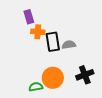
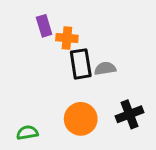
orange cross: (38, 32) -> (67, 38), moved
green semicircle: (36, 87) -> (27, 133), moved

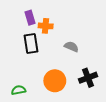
black rectangle: (81, 64) -> (31, 44), moved
gray semicircle: (105, 69) -> (71, 47), turned 32

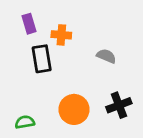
purple rectangle: (30, 18) -> (29, 24), moved
gray semicircle: (71, 47) -> (106, 56), moved

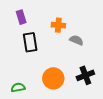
orange cross: (61, 35) -> (58, 25), moved

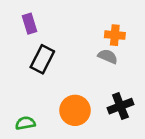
orange cross: (58, 25) -> (115, 35), moved
black rectangle: (30, 42) -> (42, 59), turned 36

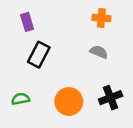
orange cross: (115, 35) -> (101, 18), moved
green semicircle: (25, 123) -> (21, 99), moved

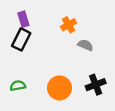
orange cross: (101, 18) -> (69, 25), moved, turned -35
black rectangle: (39, 55) -> (21, 39), moved

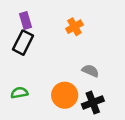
gray semicircle: (85, 45) -> (90, 71), moved
black cross: (96, 85) -> (93, 103), moved

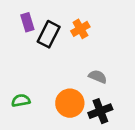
black rectangle: (23, 43) -> (49, 34), moved

